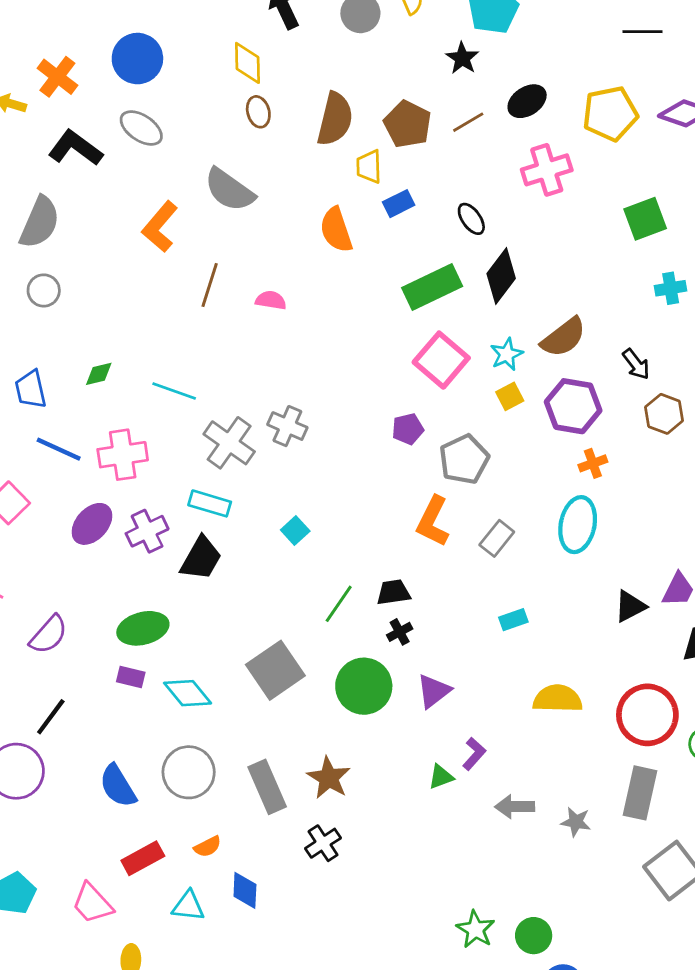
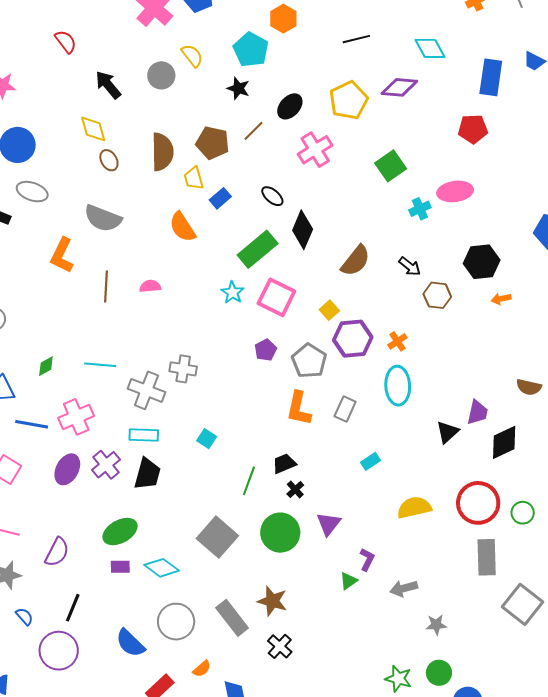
cyan star: (507, 354) -> (233, 293), moved
purple hexagon: (573, 406) -> (353, 339), moved
gray star: (576, 822) -> (436, 625), moved

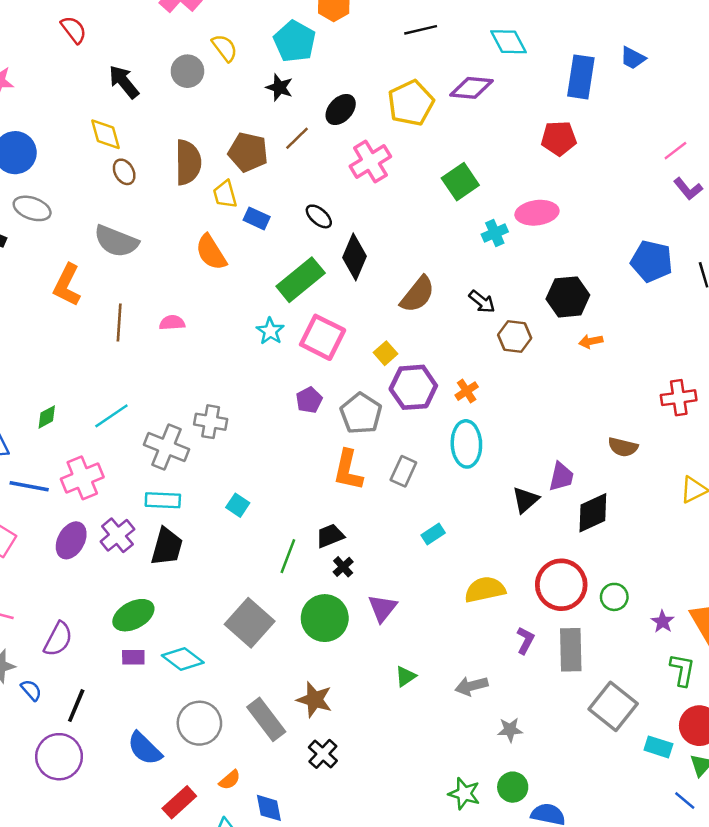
blue rectangle: (220, 198) -> (257, 218), turned 65
cyan line: (100, 365) -> (111, 416), turned -40
purple L-shape: (367, 559) -> (525, 640), moved
blue semicircle: (24, 616) -> (31, 690), moved

